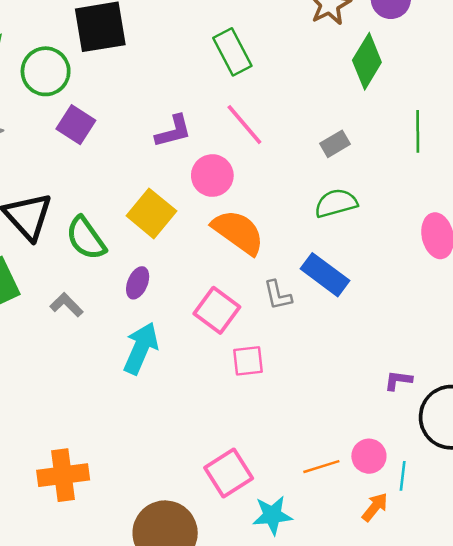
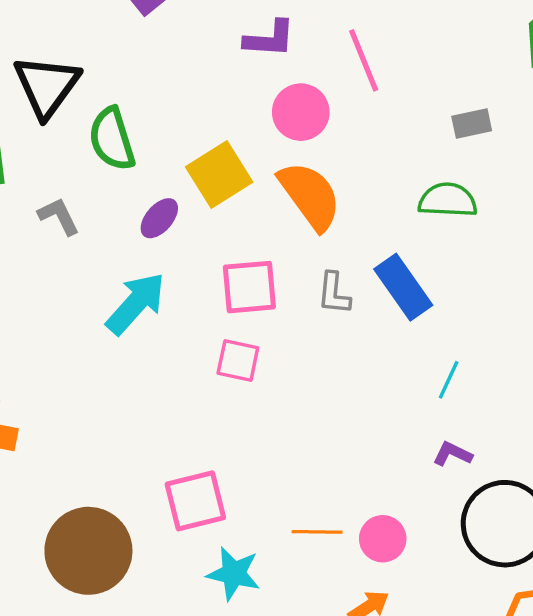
yellow square: (151, 213) -> (219, 175), moved
pink square: (217, 310) -> (249, 287), turned 30
pink square: (248, 361) -> (238, 360), moved
cyan line: (403, 476) -> (449, 380), moved

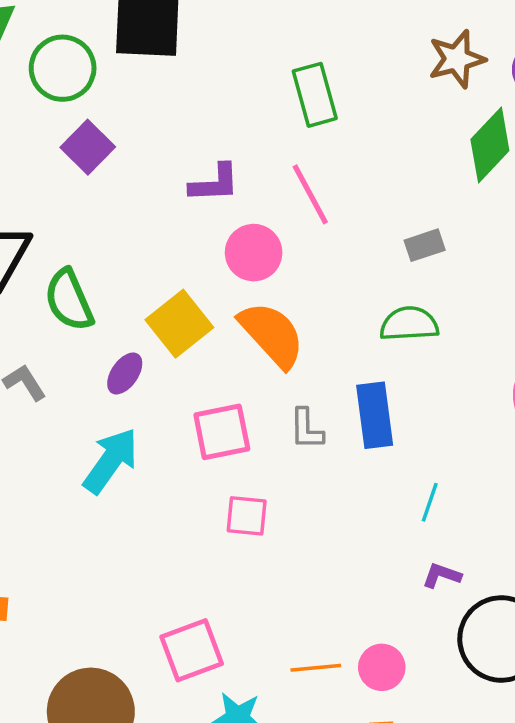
blue rectangle: (403, 287) -> (375, 415), turned 34
pink square: (238, 360) -> (247, 516), moved

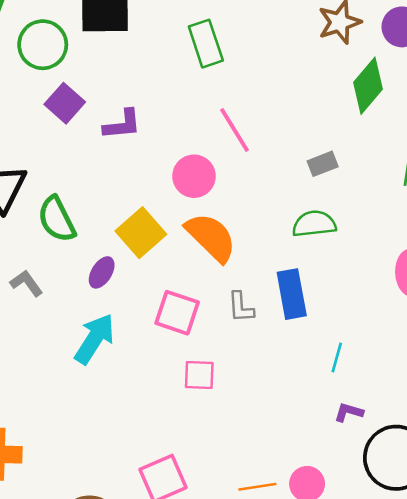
green rectangle: (315, 95) -> (206, 44), moved
purple L-shape: (214, 183) -> (122, 124), moved
pink square: (222, 432) -> (177, 313), turned 33

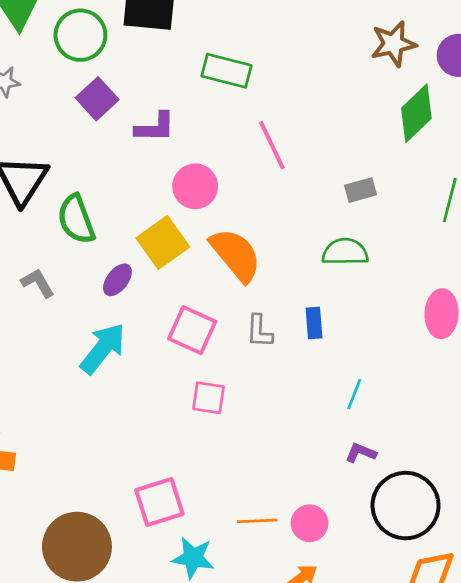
green rectangle: (206, 44) -> (226, 71), moved, turned -63
pink circle: (194, 176) -> (195, 186), moved
blue rectangle: (292, 294) -> (314, 323), size x0.6

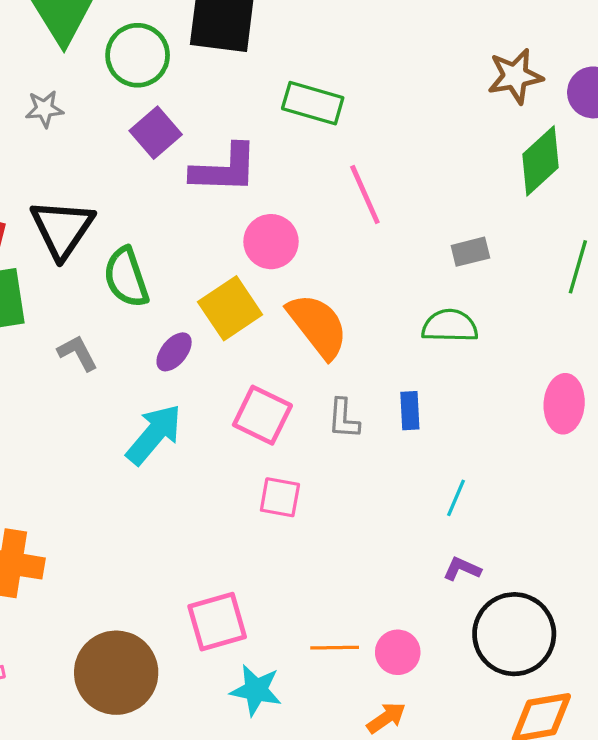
purple L-shape: (155, 127) -> (225, 169), size x1.4

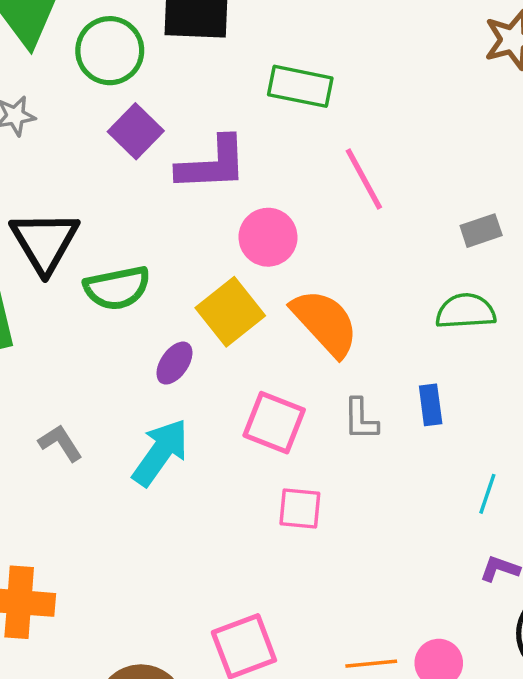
green semicircle: (126, 277) -> (117, 288), turned -78
gray L-shape: (78, 353) -> (60, 443), moved

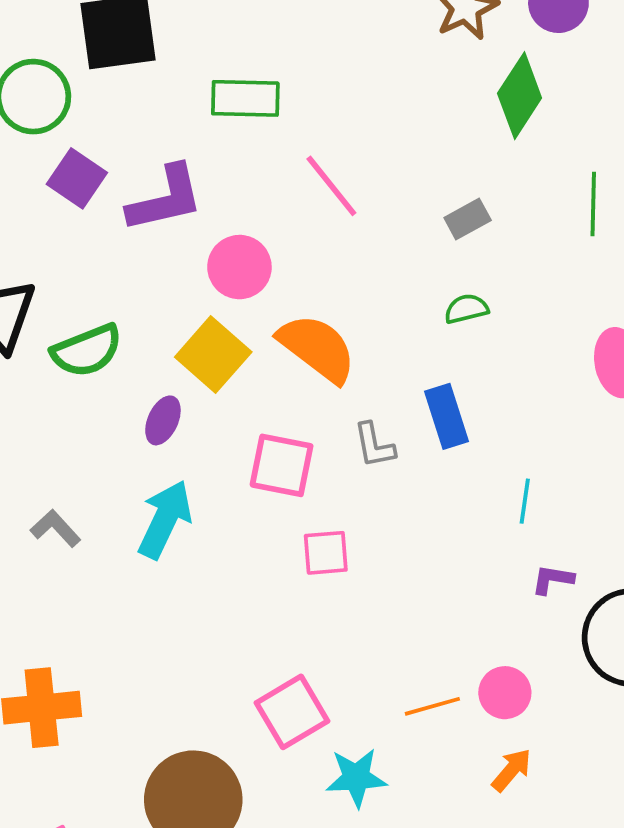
green semicircle: (466, 311) -> (466, 309), size x0.7
blue rectangle: (431, 405) -> (447, 416), size x1.4

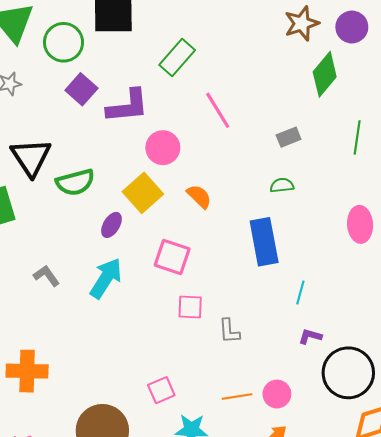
green rectangle: (245, 98) -> (177, 57), turned -57
orange semicircle: (317, 348) -> (199, 196), size x0.6
blue rectangle: (447, 416) -> (264, 242), size x1.4
gray L-shape: (374, 445) -> (229, 331), moved
pink square: (292, 712) -> (161, 390), size x0.7

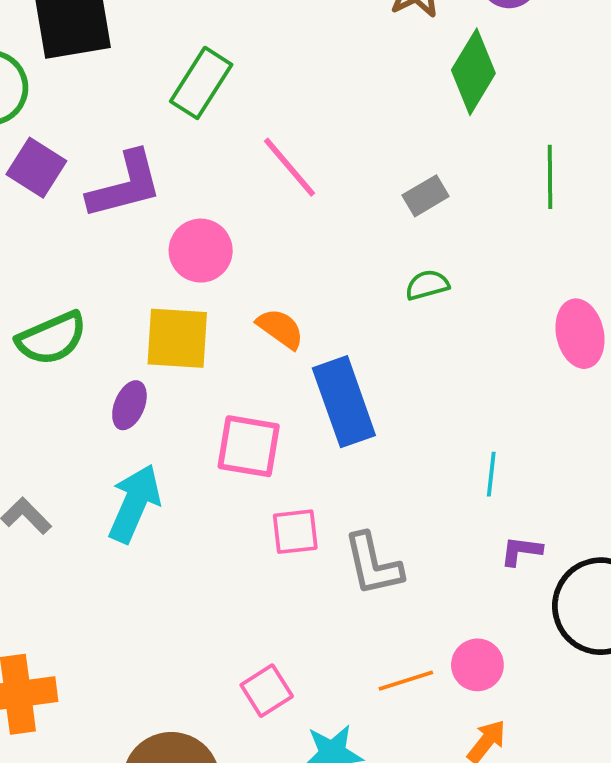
yellow square: (143, 193) -> (177, 338), turned -36
blue rectangle: (264, 242) -> (344, 402), moved
gray L-shape: (229, 331) -> (373, 564), size x1.4

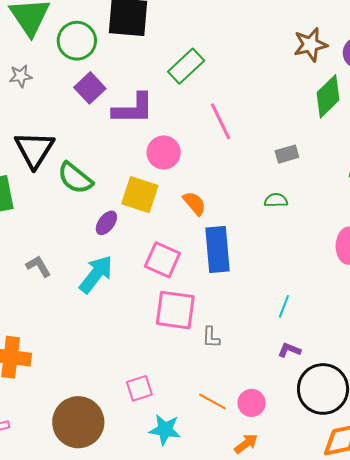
green semicircle: (52, 338) -> (75, 178), turned 48
pink square: (295, 532) -> (175, 310), size x1.6
gray L-shape: (373, 564) -> (211, 337), size x0.6
orange line: (406, 681) -> (213, 402), turned 32

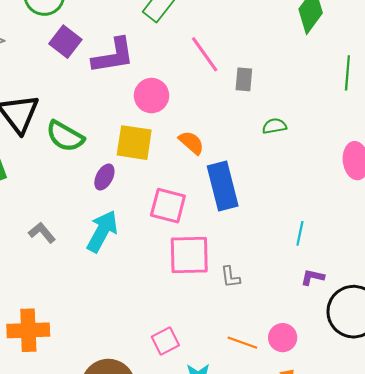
gray rectangle: (287, 154) -> (244, 79), moved, turned -60

